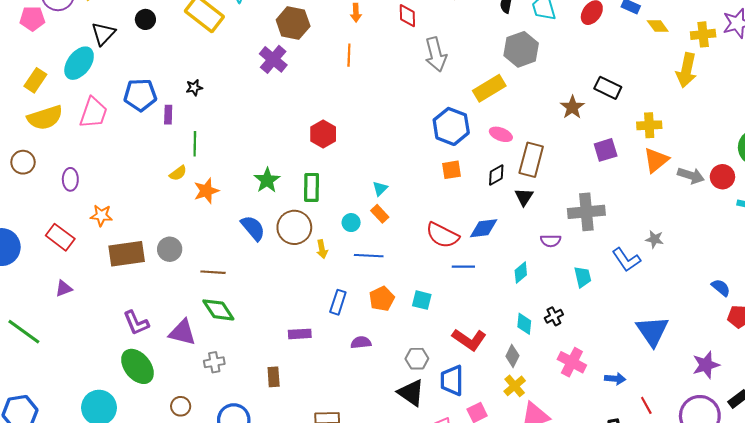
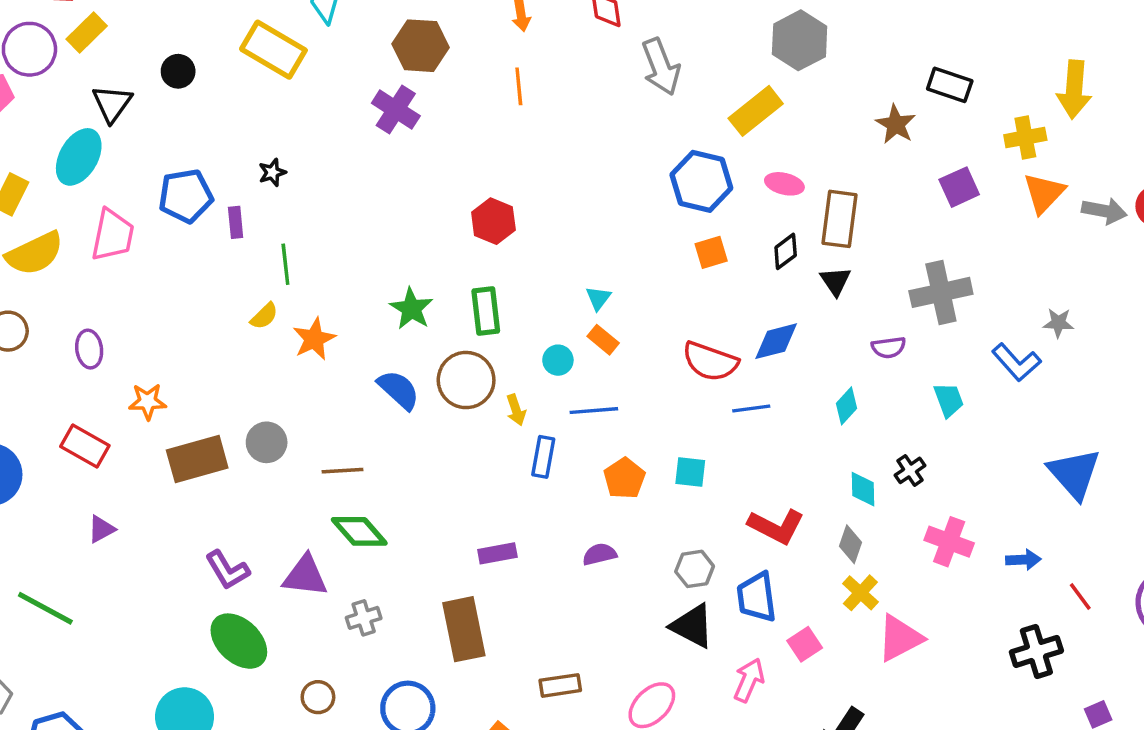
yellow arrow: (686, 70) -> (1074, 89), moved
blue rectangle: (338, 302) -> (543, 457), moved
brown rectangle: (274, 377) -> (464, 629), size x1.8

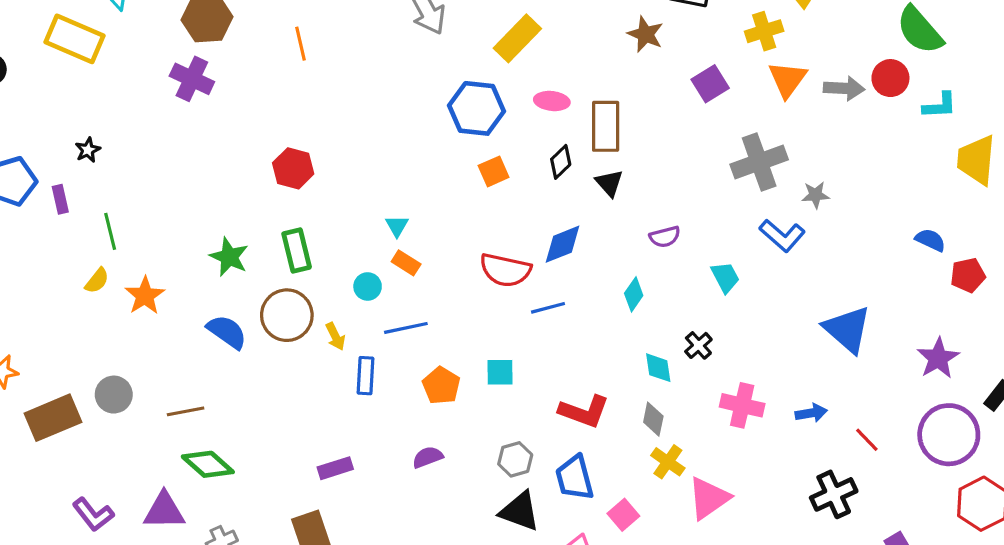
gray cross: (941, 292) -> (759, 162), moved

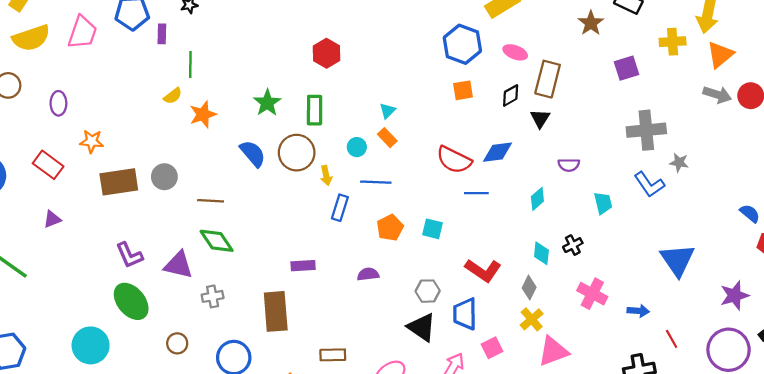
orange triangle: (787, 79) -> (720, 55), moved

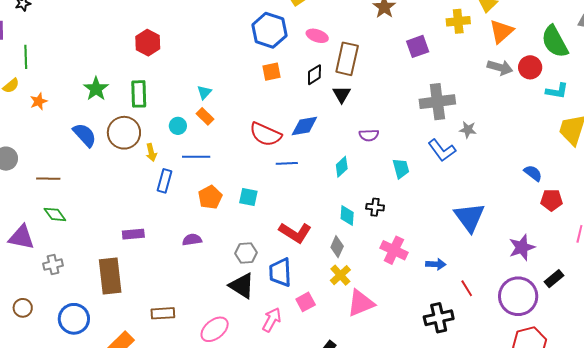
orange star: (203, 114) -> (39, 101), size x0.7
green diamond: (217, 241) -> (55, 214), size x0.7
black cross: (573, 245) -> (375, 207), turned 36

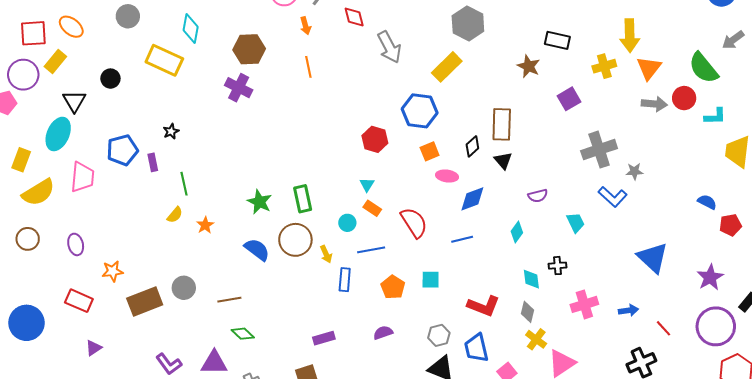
pink ellipse: (317, 36) -> (447, 176), moved
red hexagon: (148, 43) -> (375, 139), moved
red semicircle: (265, 134) -> (414, 223), moved, turned -136
pink cross: (394, 250) -> (584, 304), turned -32

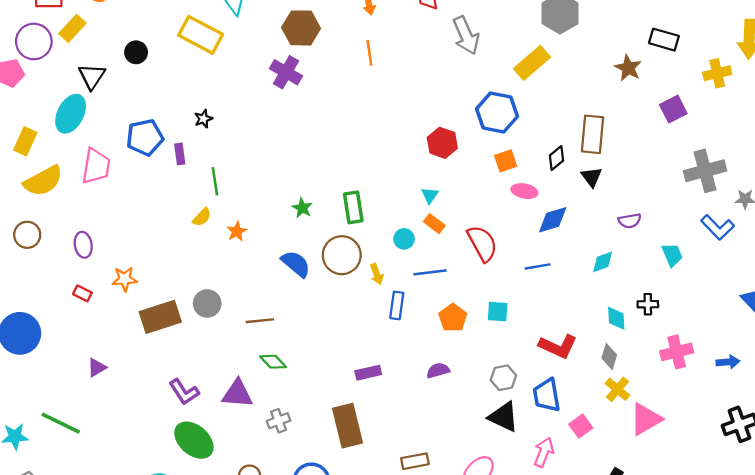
green star: (260, 202) -> (302, 208), size x0.7
cyan diamond: (517, 232) -> (603, 262), turned 30
red rectangle: (79, 301) -> (82, 293), moved, size x0.6

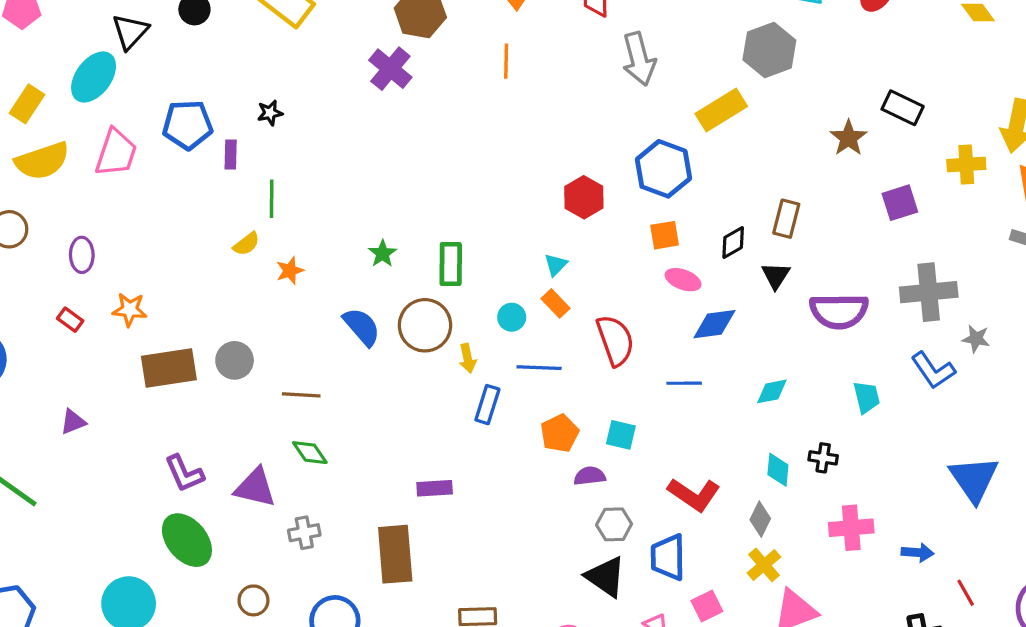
brown rectangle: (592, 134) -> (786, 219), size x0.7
purple semicircle: (630, 221) -> (839, 311), moved, size x1.8
purple semicircle: (438, 370) -> (590, 476), moved

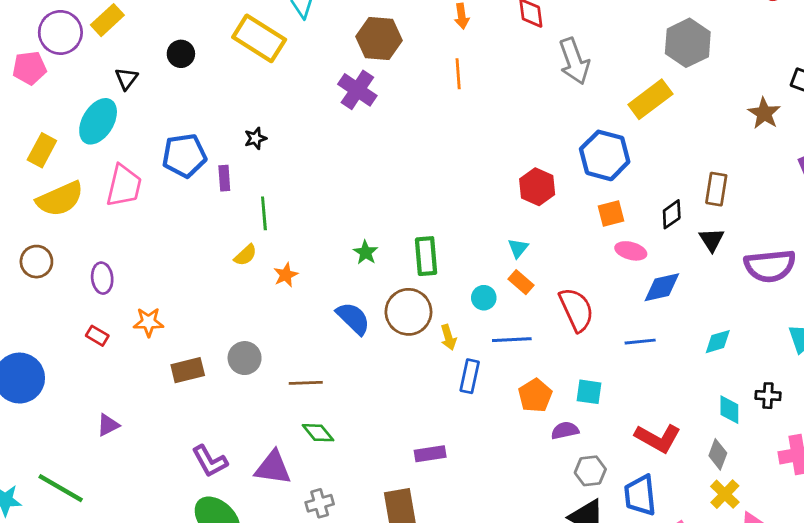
black triangle: (130, 32) -> (126, 79), size x0.7
brown rectangle: (169, 368) -> (188, 370), size x0.7

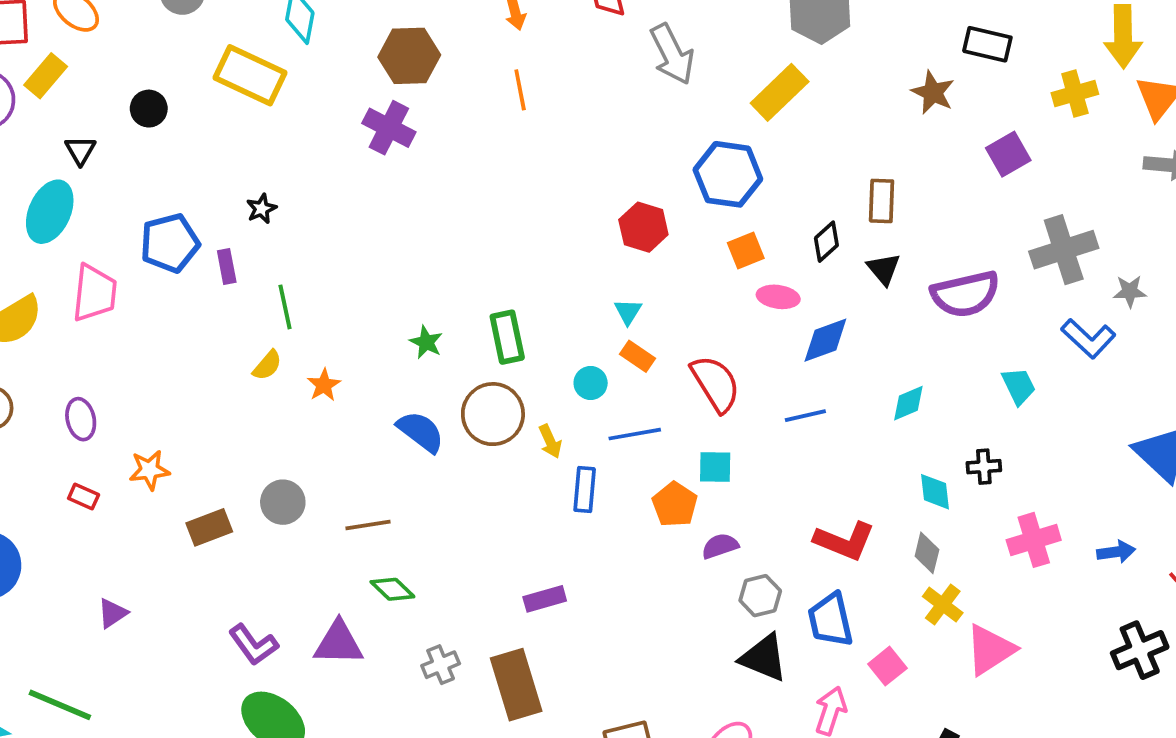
cyan square: (589, 392) -> (715, 467), moved
gray cross: (320, 503) -> (441, 665), moved

